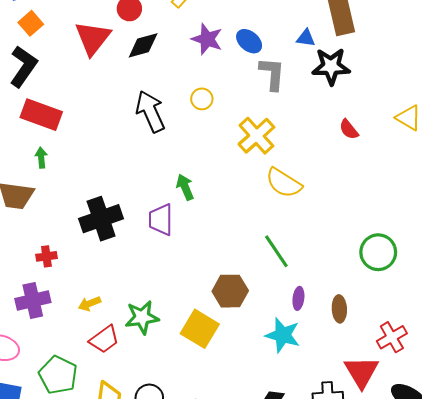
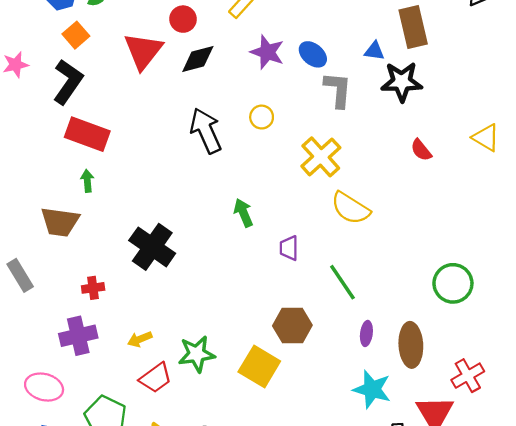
black cross: (101, 219) -> (152, 247), turned -36
purple trapezoid: (161, 220) -> (289, 248), moved, size x0.7
brown ellipse: (339, 309) -> (411, 345), size x1.5
cyan star: (283, 335) -> (372, 389), moved

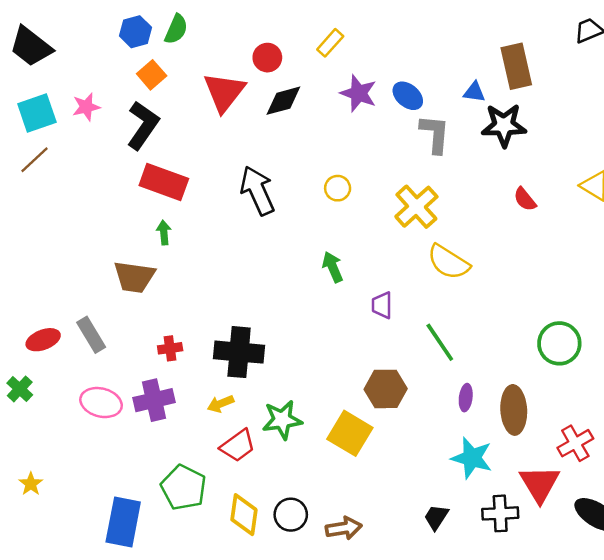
yellow circle: (262, 117) -> (338, 188), moved
black arrow: (206, 131) -> (257, 191), moved
black cross: (152, 247) -> (239, 352), moved, turned -30
pink ellipse: (44, 387) -> (101, 403), moved

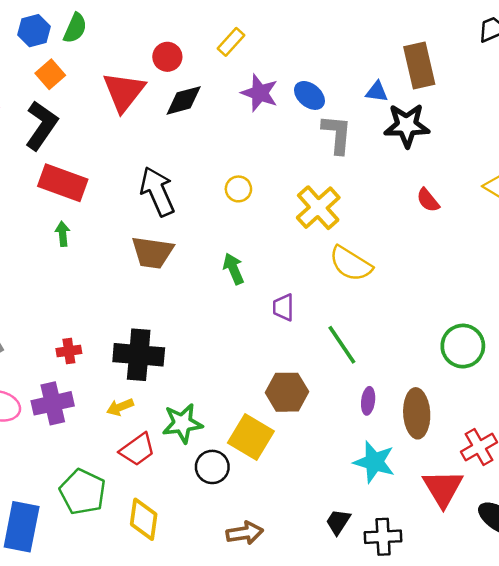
brown trapezoid: (134, 277) -> (152, 253), moved
black cross: (500, 513) -> (383, 537), moved
black circle: (291, 515) -> (212, 467), moved

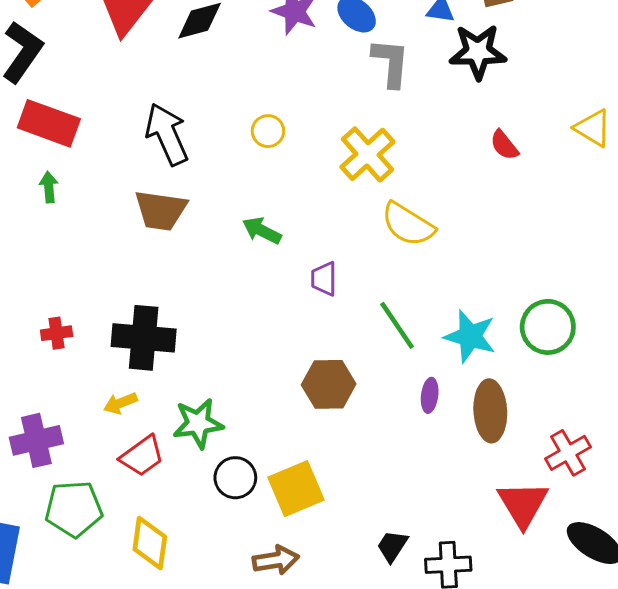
green arrow: (233, 269) -> (262, 231), turned -40
purple cross: (53, 403) -> (36, 440), moved
yellow square: (251, 437) -> (296, 489), moved, turned 36
cyan star: (374, 462) -> (470, 336), moved
green pentagon: (83, 492) -> (74, 509), turned -30

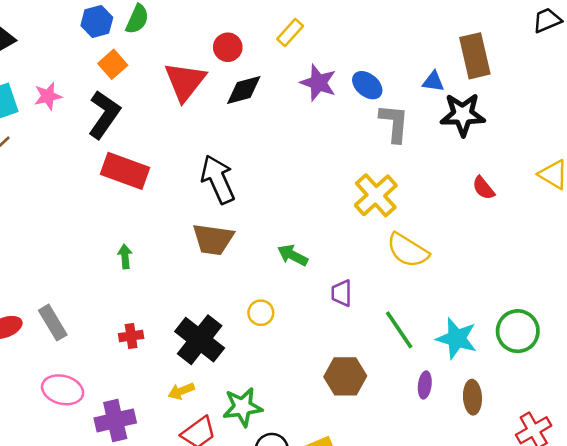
yellow circle: (268, 131) -> (261, 313), moved
green arrow: (49, 187) -> (125, 256), moved
black cross: (144, 338) -> (200, 340), turned 33
brown ellipse: (490, 411) -> (472, 397), size x0.7

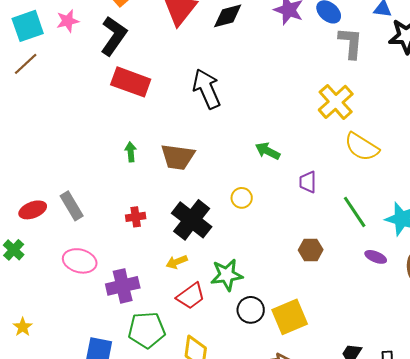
brown trapezoid: (213, 239) -> (178, 157), moved
brown hexagon: (345, 376) -> (311, 250), size x0.7
purple ellipse: (425, 385) -> (376, 257), turned -75

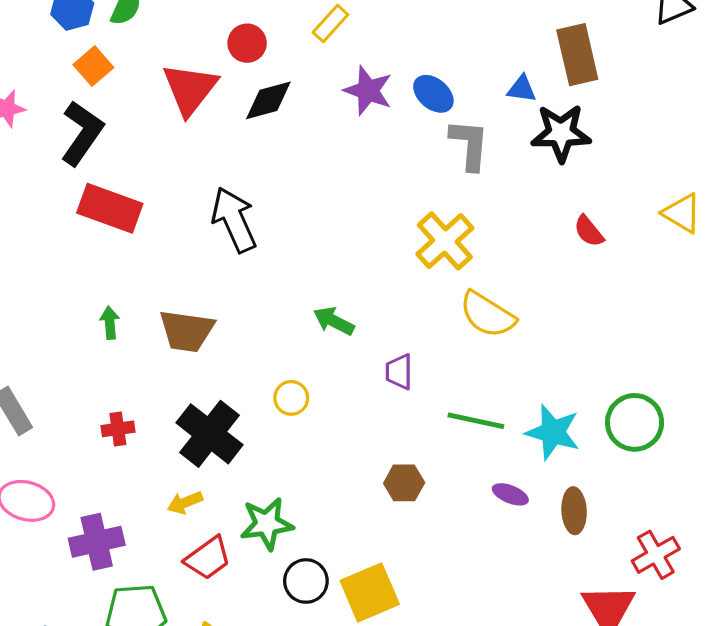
green line: (355, 212) -> (476, 421), turned -44

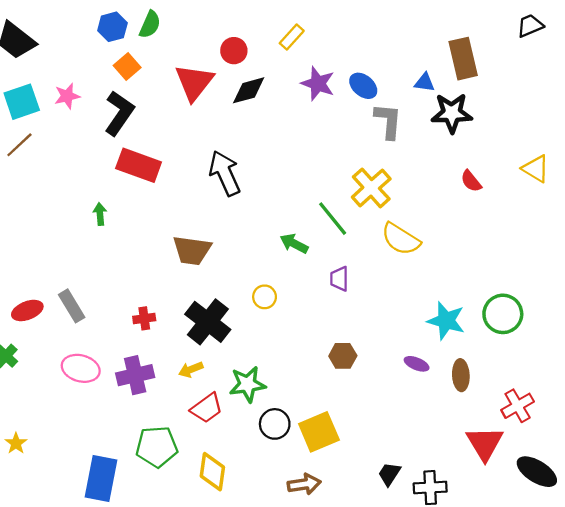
green arrow: (110, 323) -> (100, 214), moved
green line: (476, 421) -> (333, 219), moved, turned 39
purple cross: (97, 542) -> (135, 375), moved

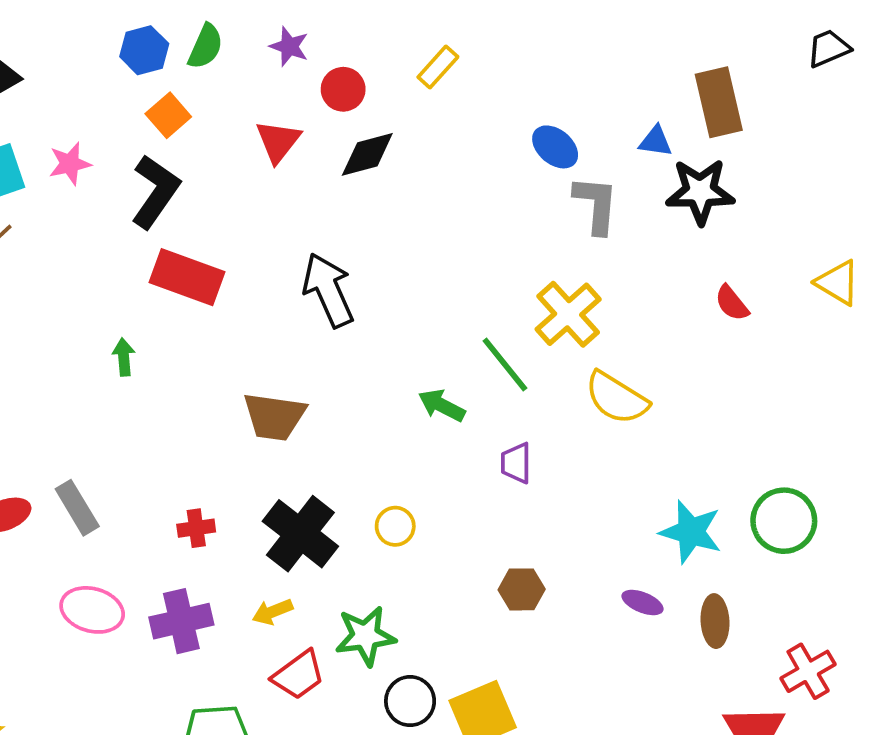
red triangle: (194, 82) -> (278, 141), size x0.7
purple star: (318, 84) -> (289, 46), moved, size x0.7
yellow circle: (265, 297) -> (395, 526), moved

